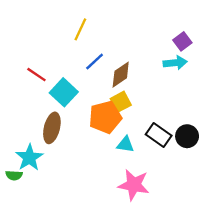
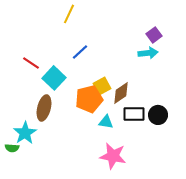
yellow line: (80, 29) -> (69, 14), moved
brown diamond: (121, 75) -> (121, 93), moved
black rectangle: (159, 135) -> (134, 114), turned -35

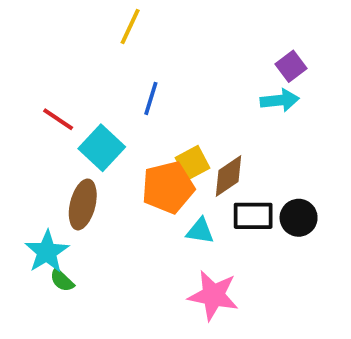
blue line: (80, 52) -> (151, 98), turned -30
green semicircle: (12, 148) -> (62, 280), moved, turned 40

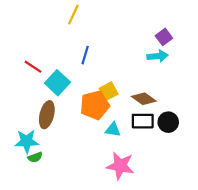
brown diamond: (229, 176) -> (144, 99), moved, turned 70
cyan star: (47, 252) -> (27, 141), turned 30
green semicircle: (62, 280) -> (35, 157), turned -64

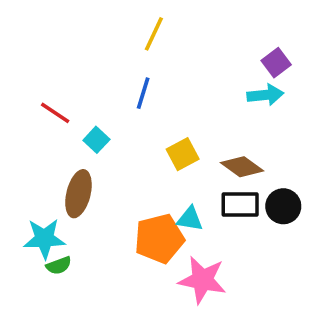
yellow line: (73, 15) -> (154, 34), moved
cyan square: (57, 83) -> (96, 140), size x0.6
orange pentagon: (95, 105) -> (159, 239), moved

